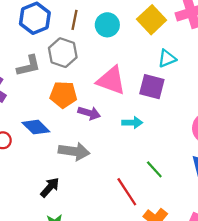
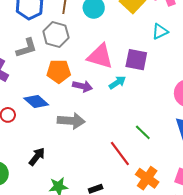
cyan triangle: (167, 58) -> (160, 31), moved
cyan arrow: (132, 123) -> (117, 83), moved, turned -30
black arrow: (50, 187) -> (37, 157), moved

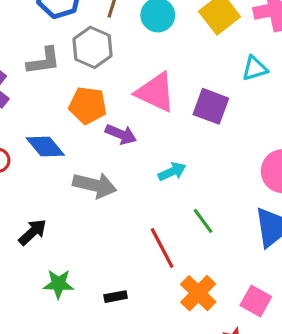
cyan arrow: (117, 83) -> (172, 172), moved

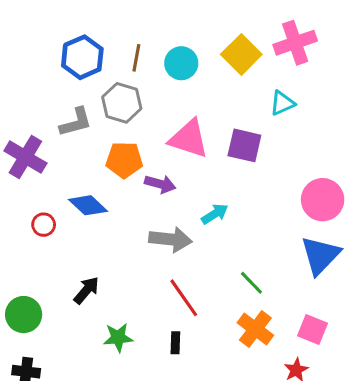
gray arrow: (95, 185) -> (170, 239), moved
green line: (203, 221) -> (251, 283), moved
red line: (162, 248) -> (184, 298), moved
black rectangle: (116, 297) -> (175, 343), turned -70

